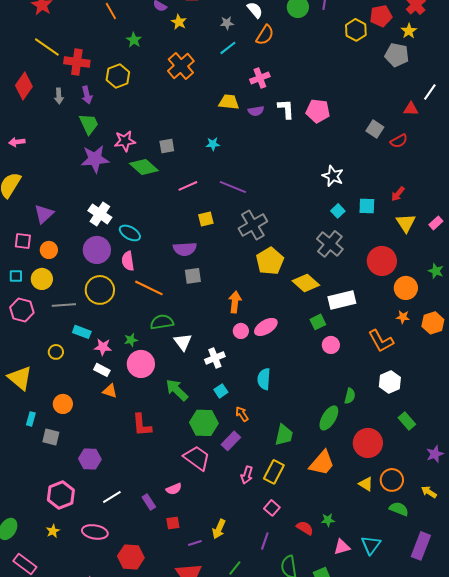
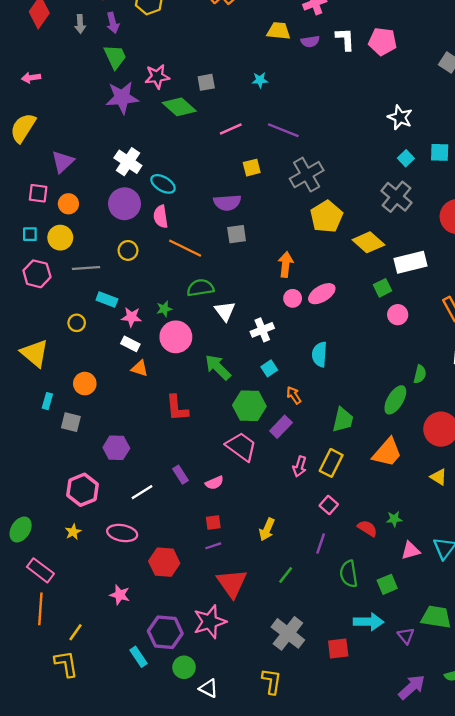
yellow circle: (100, 290) -> (128, 250), size x0.6
purple rectangle: (149, 502) -> (181, 475), moved
purple line: (195, 543) -> (213, 546), moved

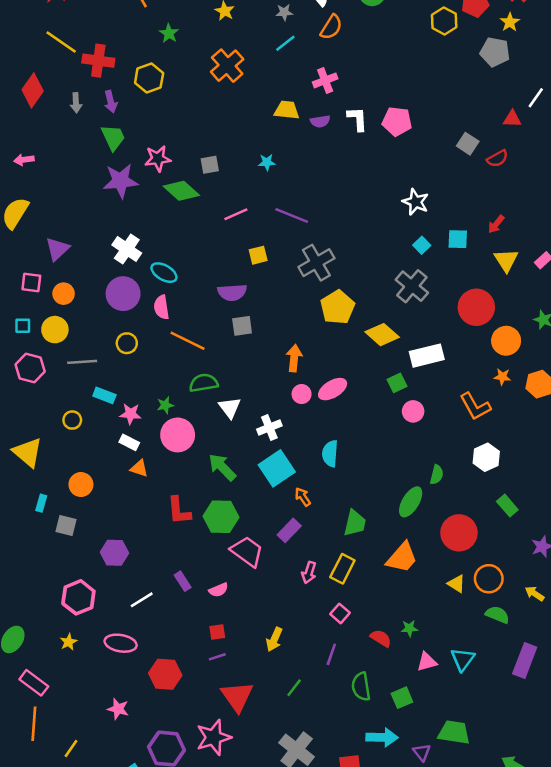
cyan square: (269, 368) -> (277, 468), size x2.0
green hexagon: (249, 406) -> (221, 517), moved

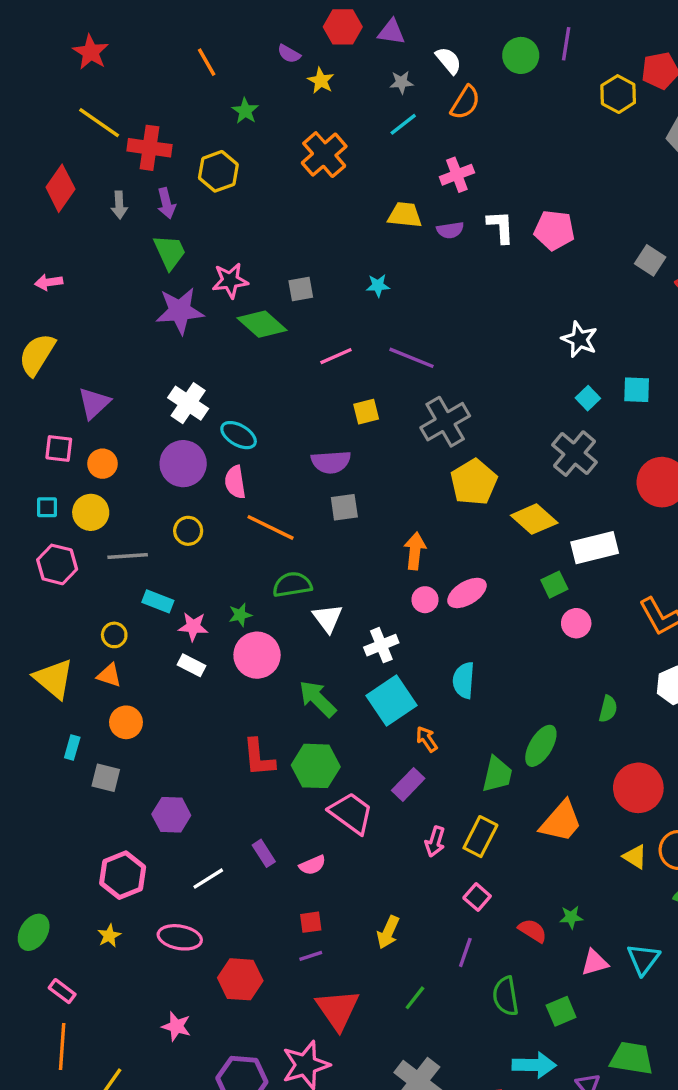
orange triangle: (139, 468) -> (109, 675), moved
green ellipse: (411, 502) -> (541, 746), moved
pink rectangle: (34, 683) -> (62, 991), size x0.7

